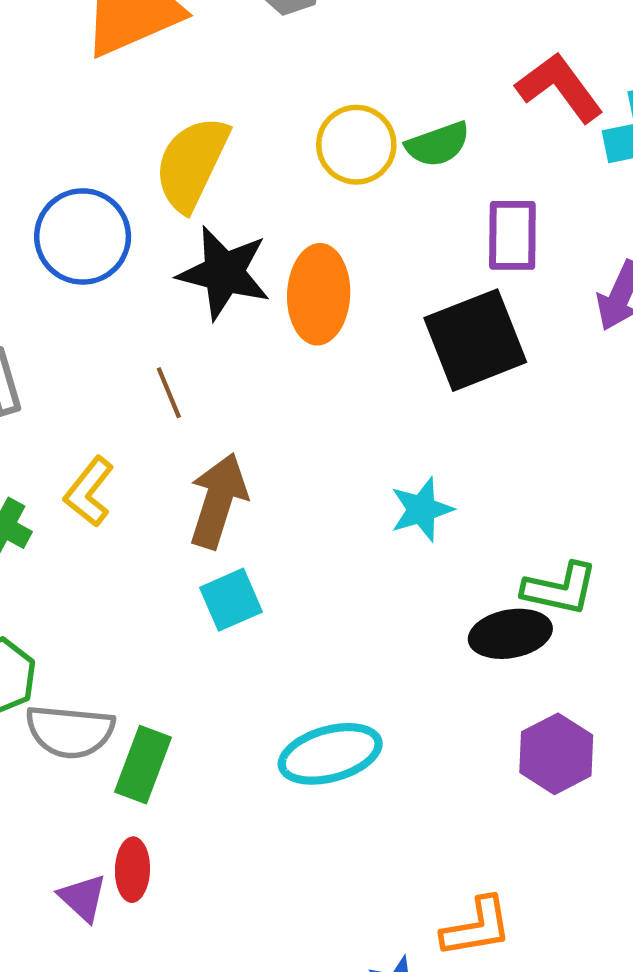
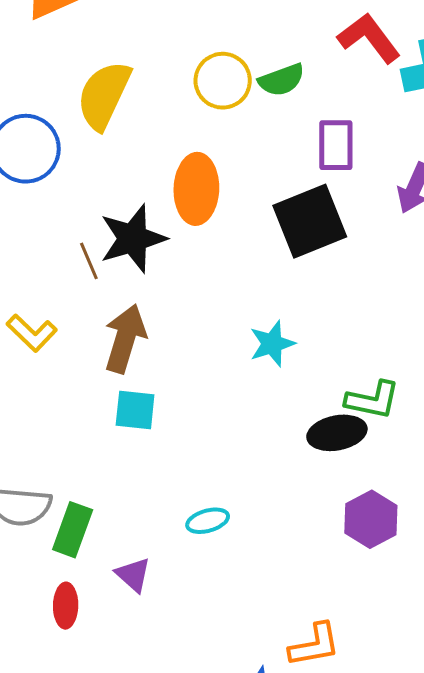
black star: (224, 273) -> (133, 239), moved, turned -30
yellow L-shape: (89, 492) -> (32, 333), turned -84
cyan square: (231, 600) -> (135, 410), turned 30
cyan ellipse: (330, 754) -> (208, 521), size x0.6
purple triangle: (83, 898) -> (133, 575), moved

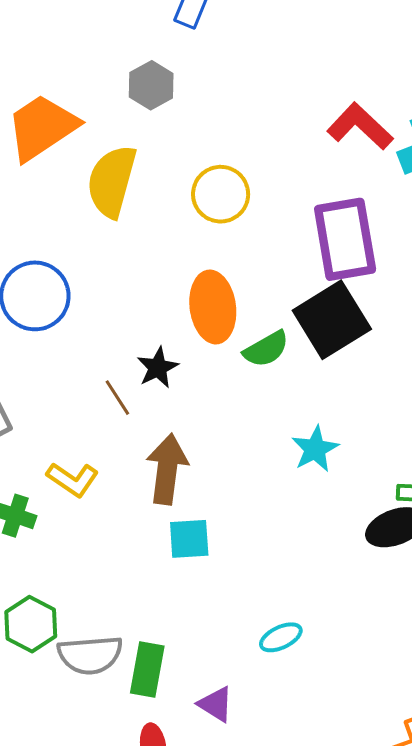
green semicircle: (281, 80) -> (266, 349), moved
yellow semicircle: (104, 95) -> (112, 181), moved
purple rectangle: (336, 145) -> (345, 239), size x1.5
black star: (133, 239) -> (158, 368), size x0.6

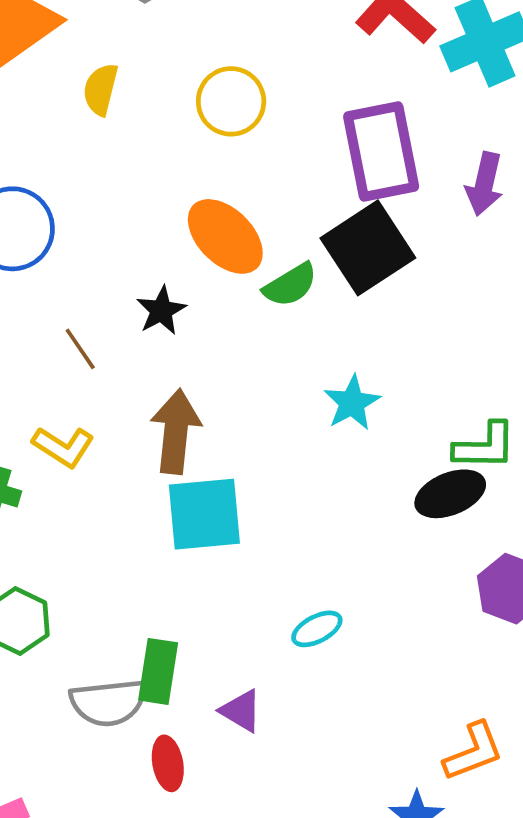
yellow semicircle: (112, 181) -> (101, 89), size x0.6
orange ellipse: (213, 307) -> (225, 236), turned -36
brown line: (117, 398) -> (80, 349), moved
cyan square: (189, 539) -> (204, 514), size x1.5
gray semicircle: (90, 655) -> (108, 702), moved

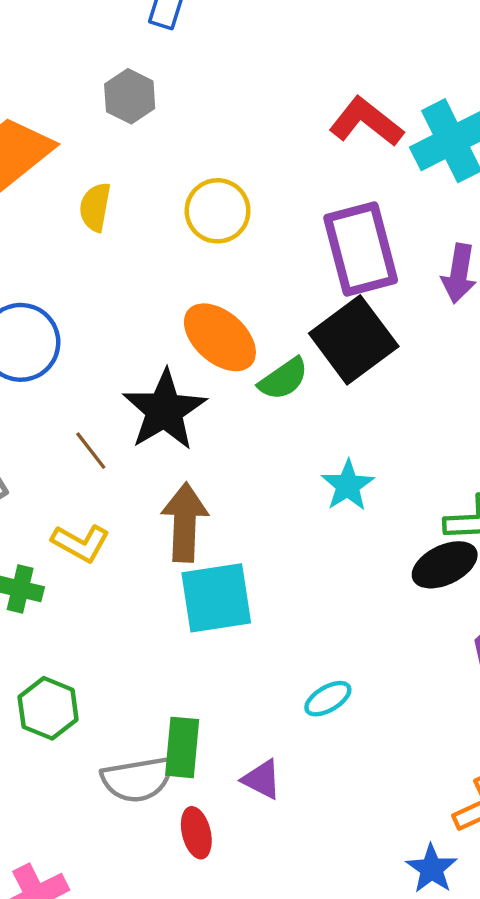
black star: (161, 311) -> (164, 410), size x1.8

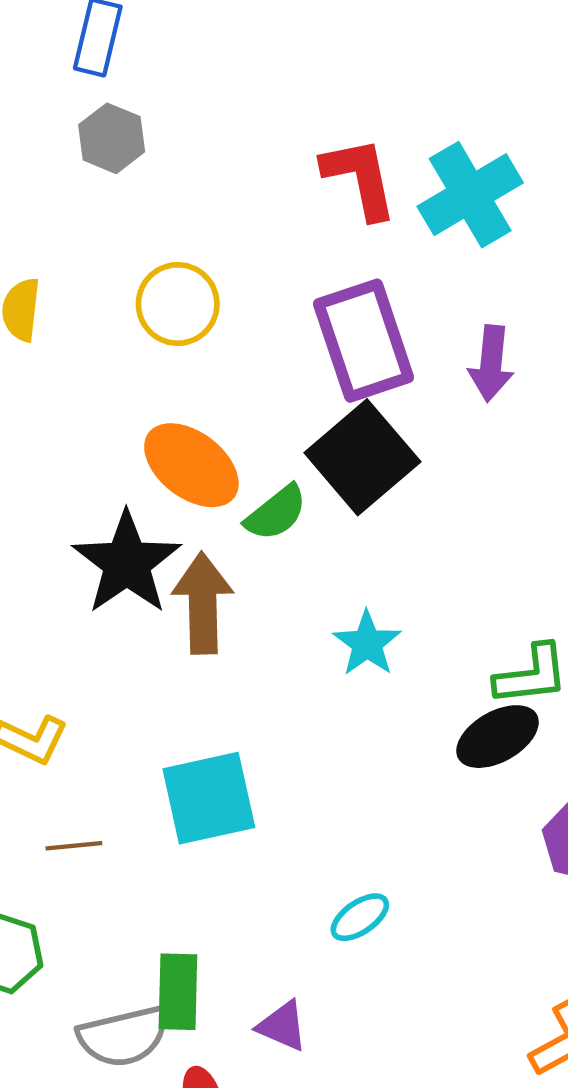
gray hexagon: (130, 96) -> (112, 138), moved
red L-shape: (366, 122) -> (360, 178), turned 44
brown line: (91, 451) -> (74, 846), moved, turned -54
brown arrow: (185, 522) -> (203, 603), moved

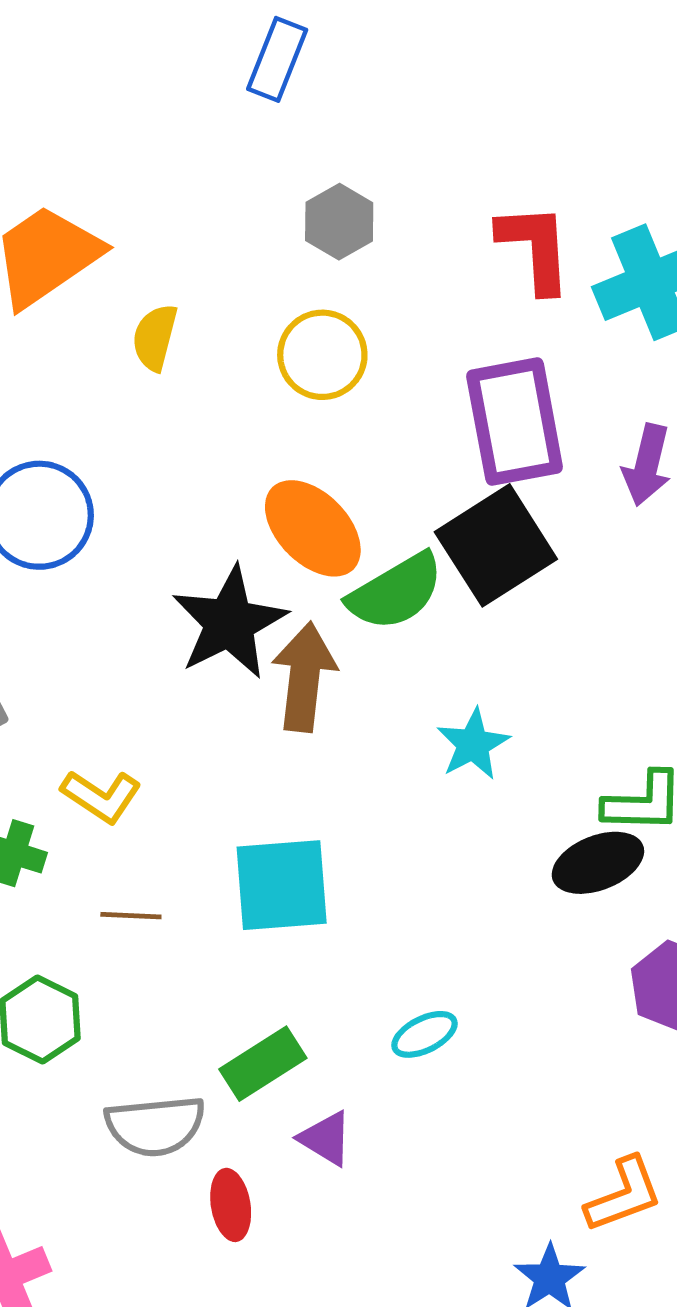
gray hexagon: (112, 138) -> (339, 222), moved
green semicircle: (276, 513) -> (396, 592), size x1.4
green rectangle: (178, 992) -> (263, 1064), moved, turned 48

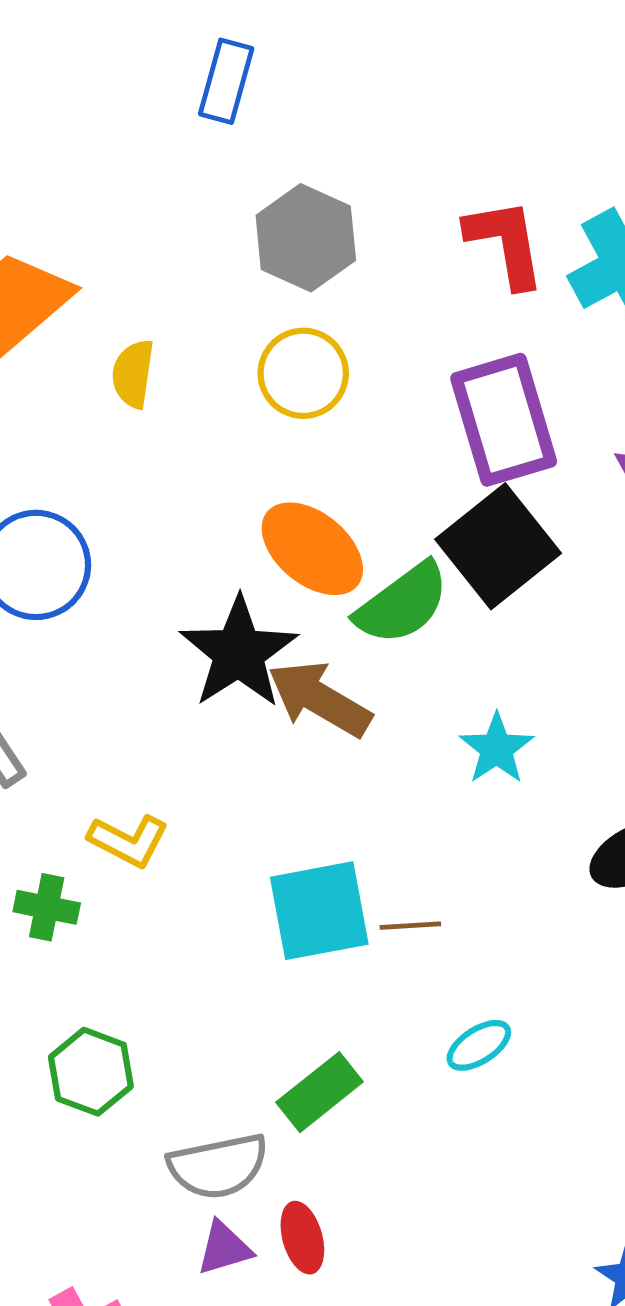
gray hexagon: (339, 222) -> (306, 238), size x1.4
brown arrow: (304, 677) -> (320, 699), turned -60
brown line: (131, 916) -> (410, 926), moved
purple triangle: (326, 1138) -> (224, 1248), moved, turned -42

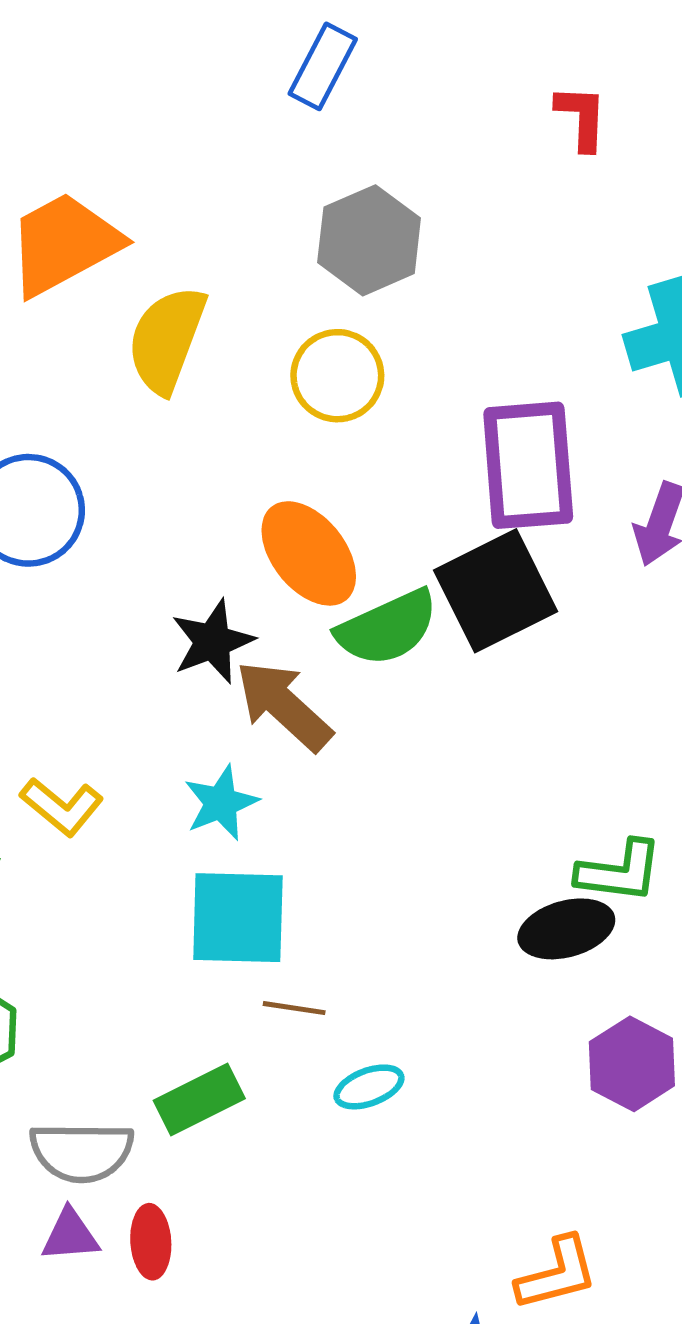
red L-shape: (505, 243) -> (581, 118), moved, size x0.7
yellow semicircle: (133, 374) -> (167, 340), size x1.6
black star: (239, 652) -> (213, 642), size x0.7
cyan star: (497, 749) -> (221, 803), moved
brown line: (410, 926) -> (294, 1008), moved

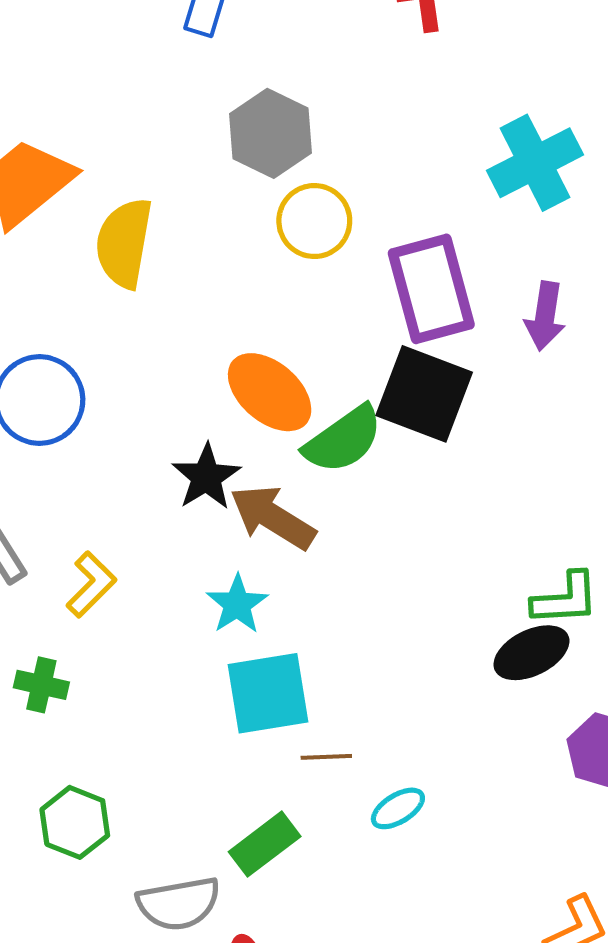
yellow circle: (337, 376) -> (314, 221), moved
black square: (496, 591) -> (424, 394), turned -32
yellow L-shape: (62, 806) -> (91, 584), moved, turned -74

